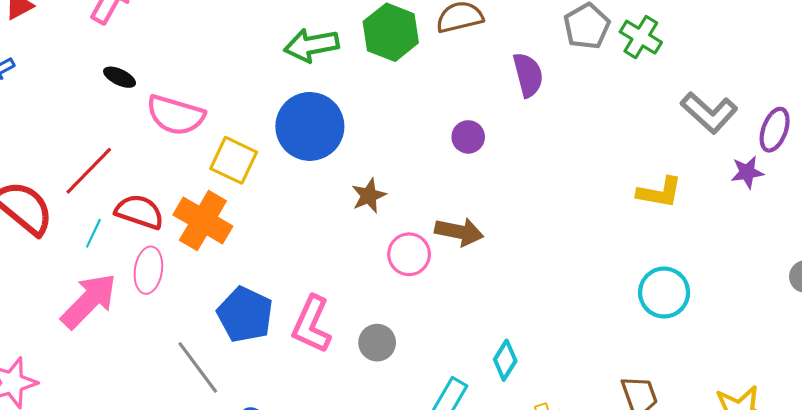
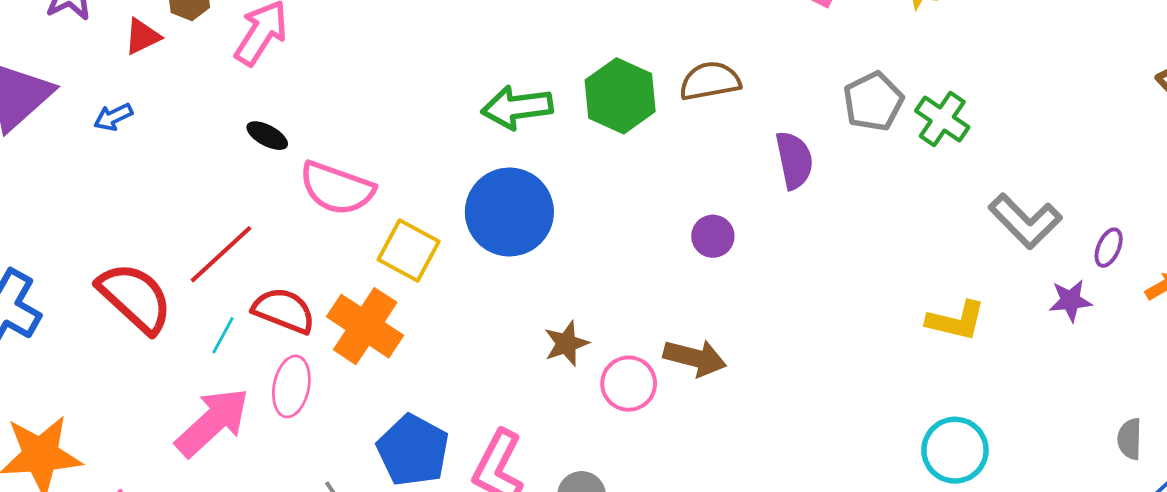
purple ellipse: (775, 130) -> (1109, 248), size x0.7
brown star: (369, 196) -> (566, 343), moved

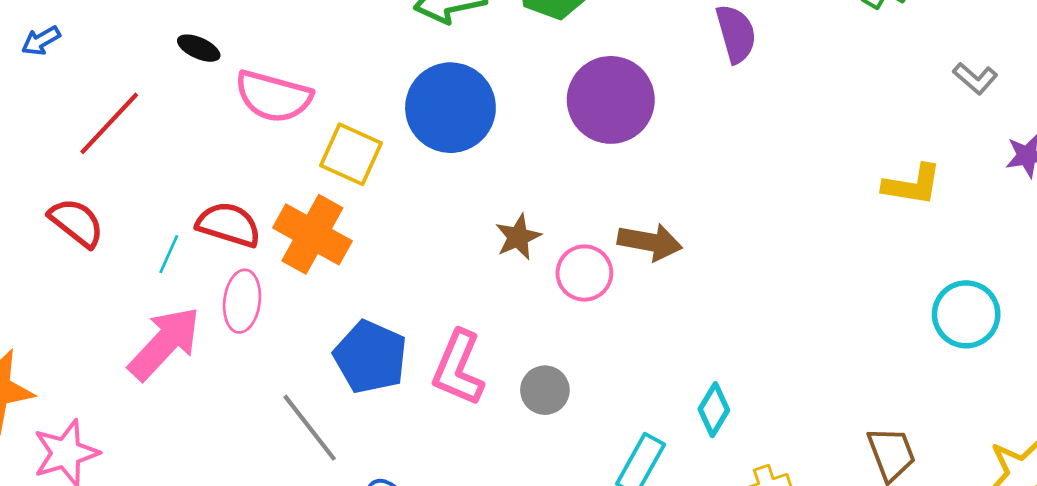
gray L-shape: (1025, 221) -> (975, 78), size x0.6
purple circle: (713, 236) -> (611, 100), moved, size x2.0
red line: (221, 254) -> (109, 123), moved
red semicircle: (135, 298) -> (76, 223), size x0.7
cyan circle: (955, 450) -> (966, 314), moved

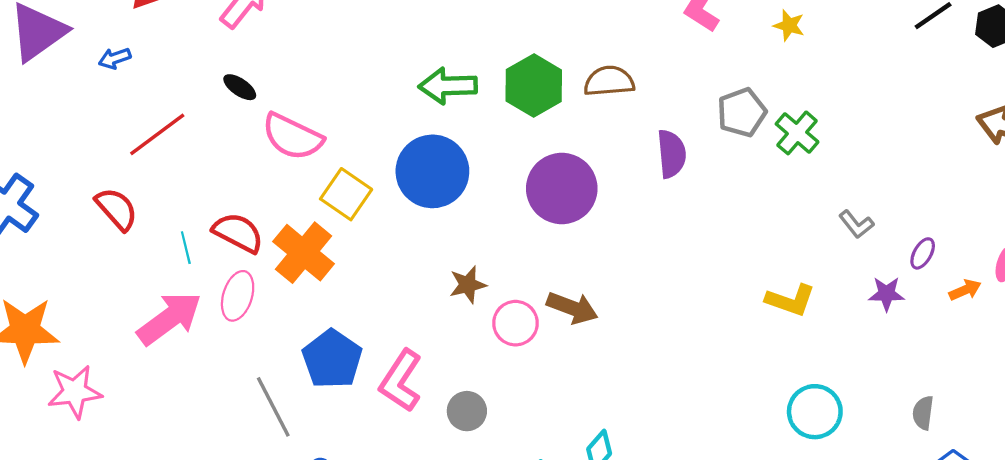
cyan line: (169, 254) -> (186, 248), turned -48

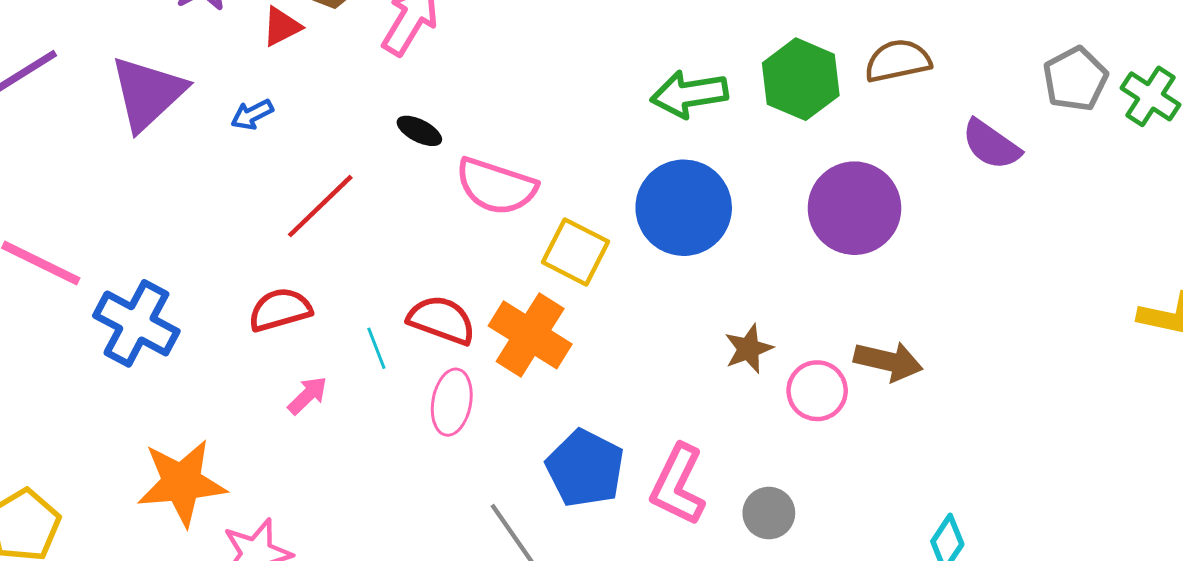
purple semicircle: (672, 154) -> (991, 145), turned 138
red semicircle: (117, 209) -> (280, 310), turned -57
pink arrow: (169, 318) -> (307, 395), moved, size x0.5

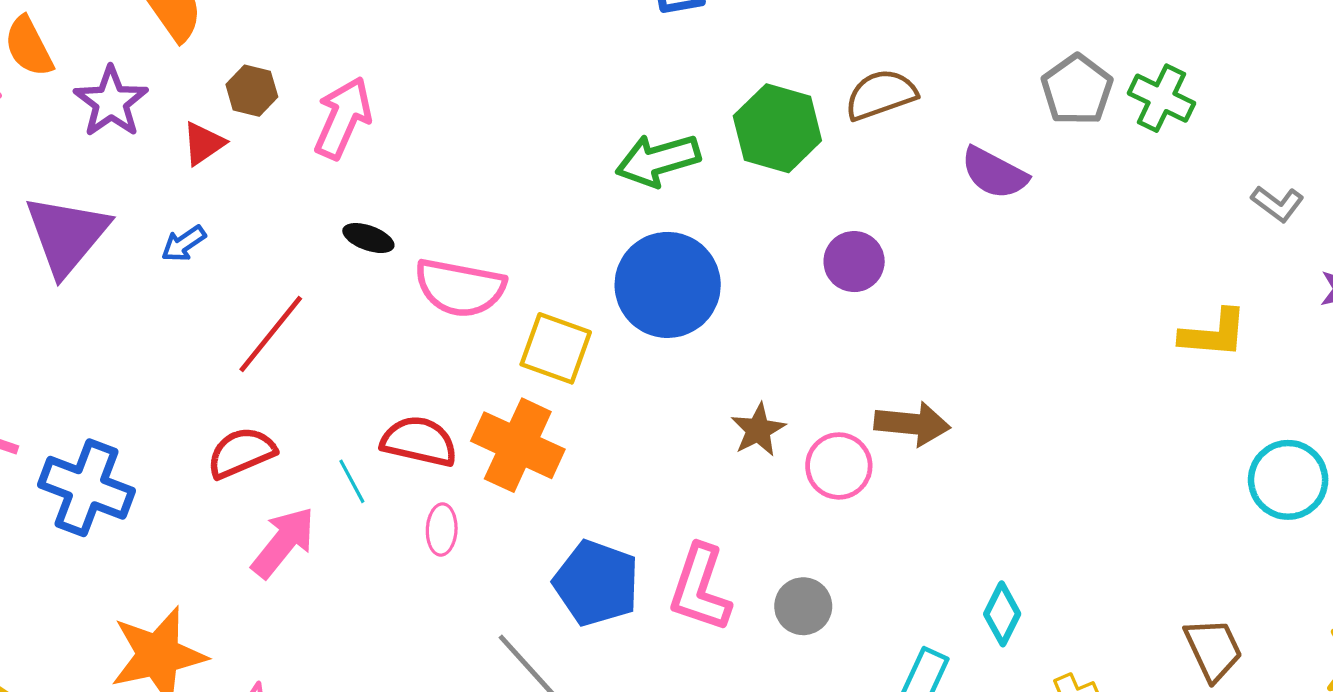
purple circle: (854, 208) -> (854, 262), size x0.6
pink arrow: (307, 395) -> (283, 542), size x1.6
pink ellipse: (452, 402) -> (442, 530), size x0.7

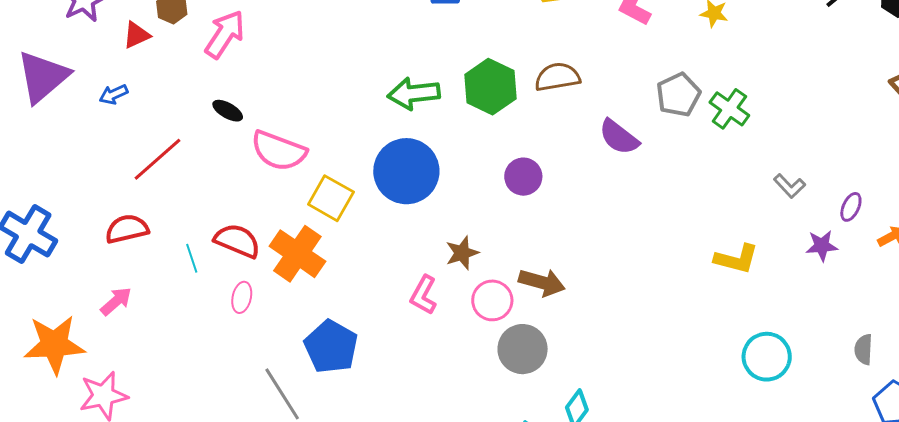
brown star: (758, 430) -> (462, 253), moved
pink arrow: (283, 542) -> (116, 301), moved, size x0.7
pink L-shape: (700, 588) -> (424, 295), moved, size x0.7
gray circle: (803, 606) -> (523, 349), moved, size x1.4

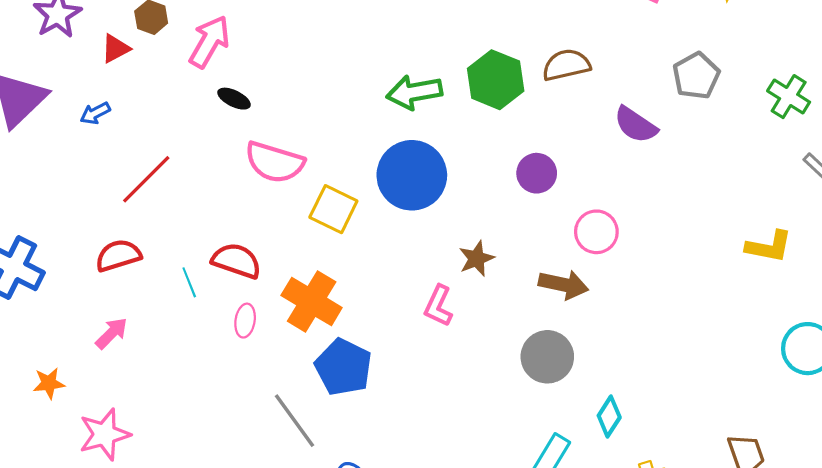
green cross: (729, 109) -> (789, 97), moved
black ellipse: (228, 111) -> (234, 99), moved
orange cross: (297, 254) -> (312, 301), moved
pink circle: (492, 300) -> (596, 232), moved
orange star: (54, 344) -> (49, 383), size x0.5

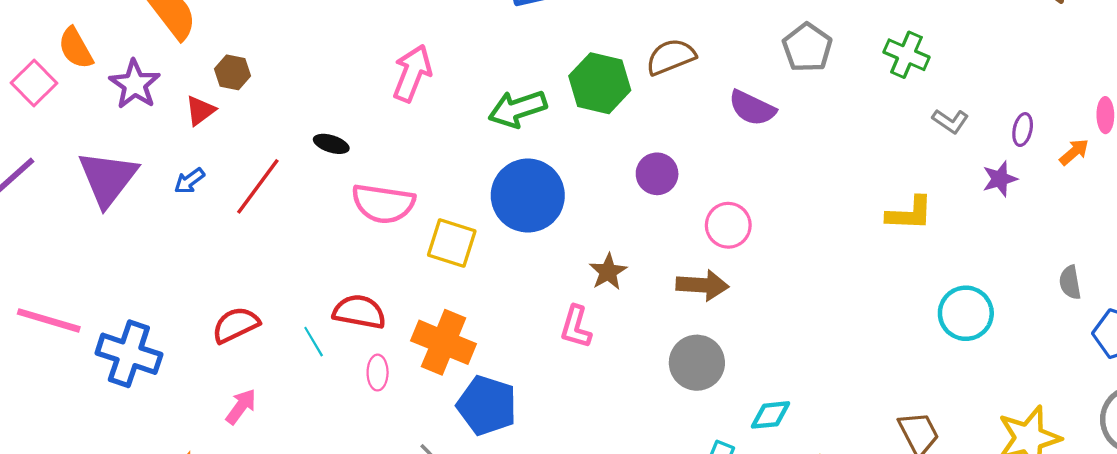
pink arrow: (209, 42) -> (412, 73), moved
red line: (146, 179) -> (258, 186), moved
cyan diamond: (609, 417) -> (770, 415), turned 60

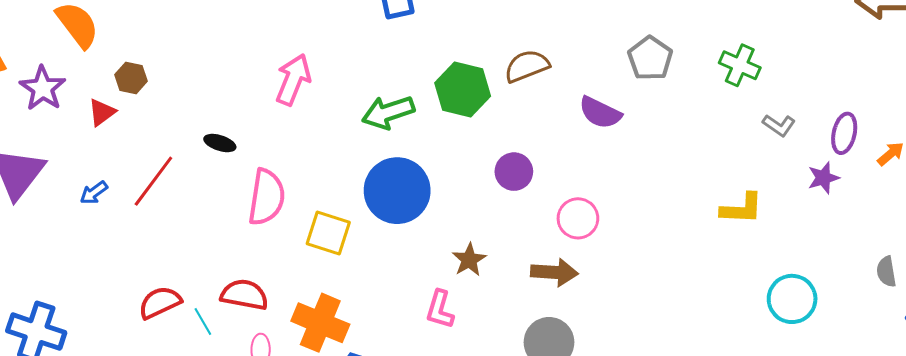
purple ellipse: (1023, 130) -> (844, 133), size x1.4
blue arrow: (189, 181) -> (94, 193), moved
pink semicircle: (383, 204) -> (267, 197), turned -90
red semicircle: (236, 325) -> (160, 303), moved

